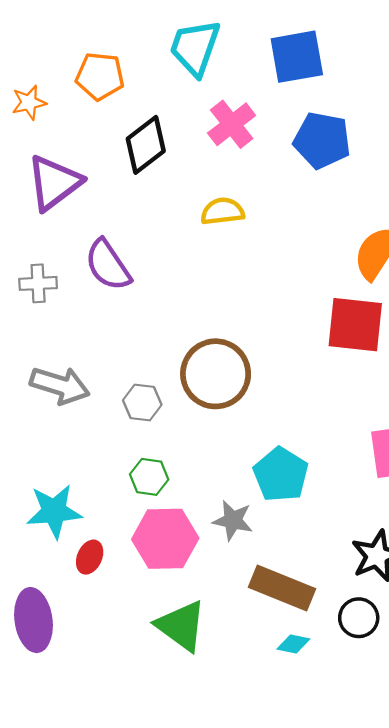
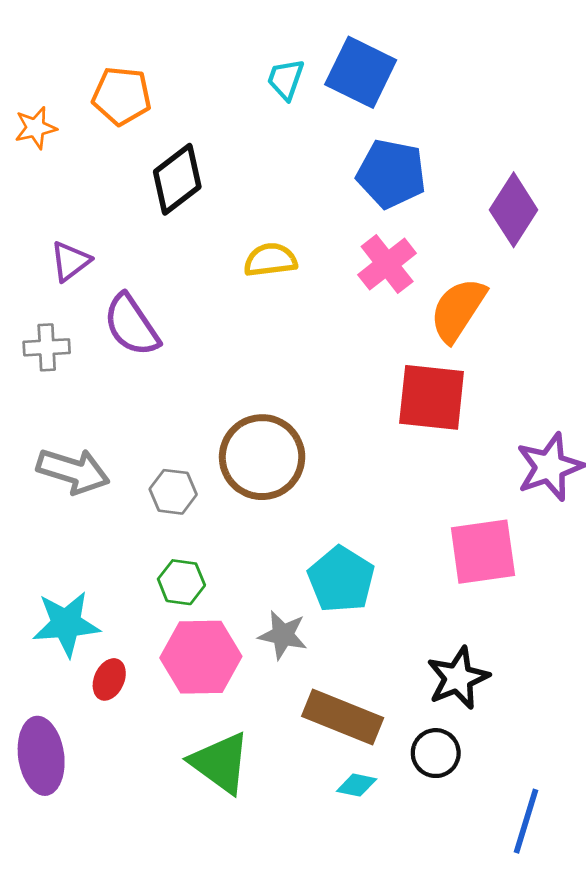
cyan trapezoid: (195, 48) -> (286, 79), moved, size x0.6
blue square: (297, 57) -> (361, 72), turned 36
pink cross: (232, 124) -> (387, 264), moved
purple triangle: (54, 183) -> (70, 261), moved, size x0.6

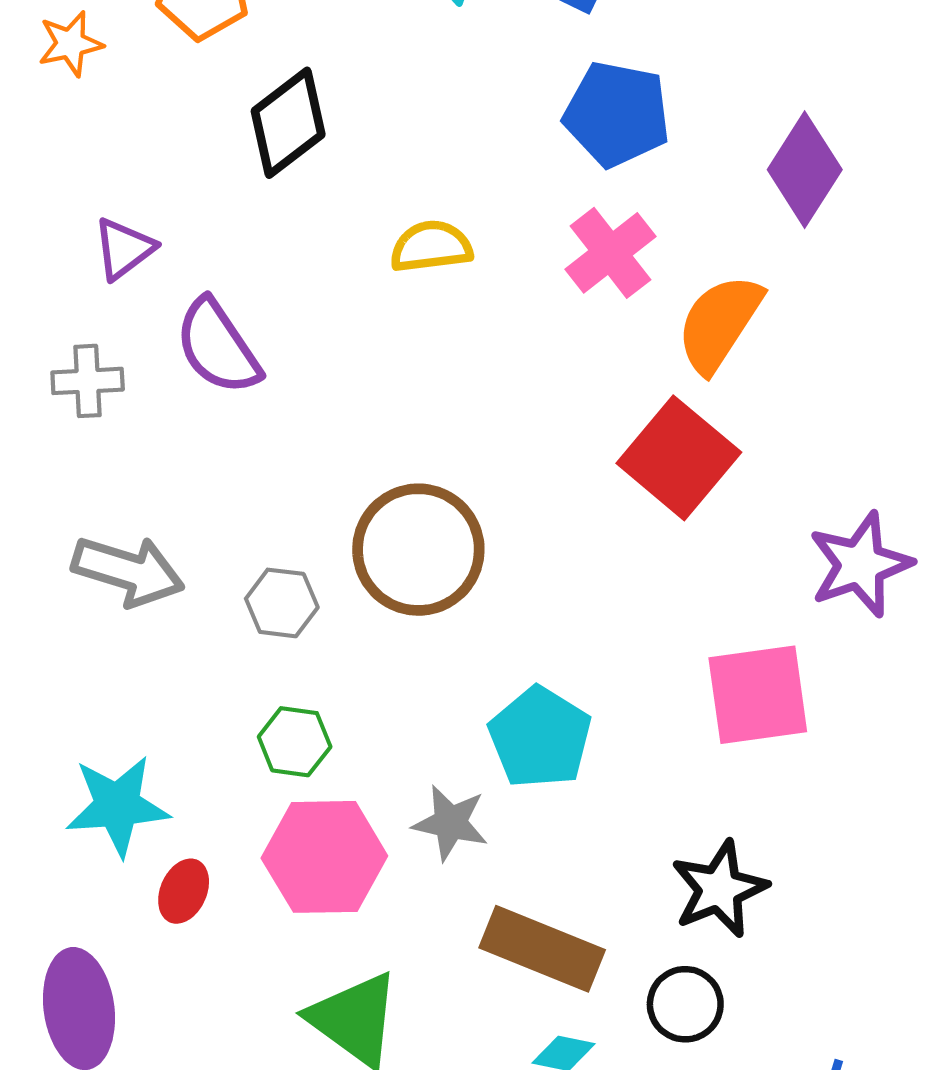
red square: (432, 397) -> (679, 458), turned 34

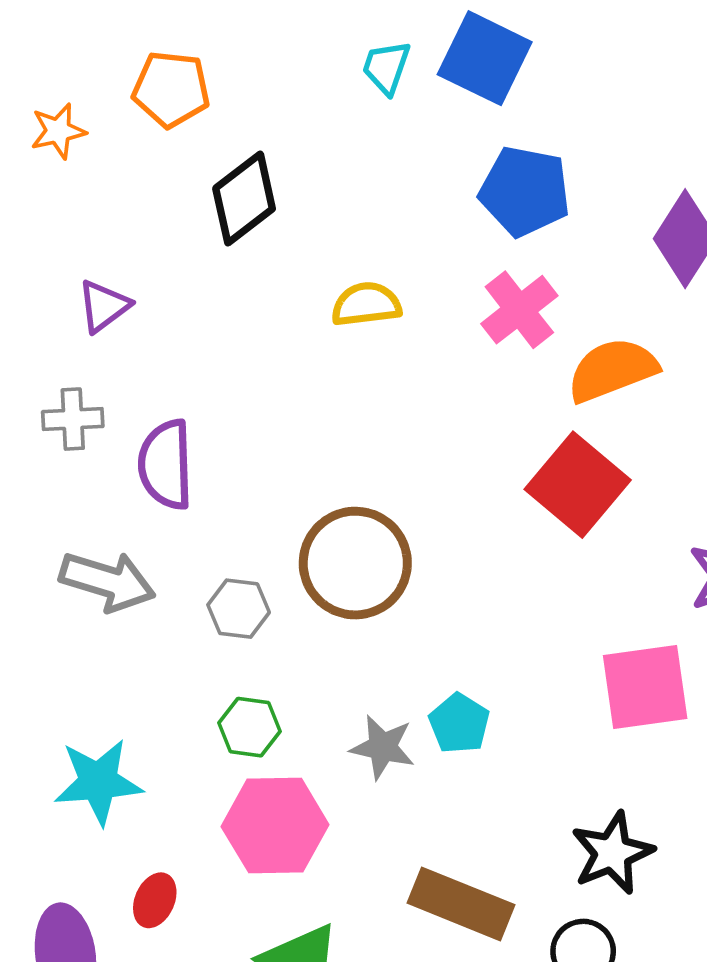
orange semicircle: (719, 323) -> (612, 370), turned 36
purple semicircle: (218, 347) -> (166, 465), moved, turned 32
cyan pentagon: (540, 737) -> (459, 723), size x0.7
gray star: (450, 823) -> (383, 747), moved
red ellipse: (184, 891) -> (155, 900), moved

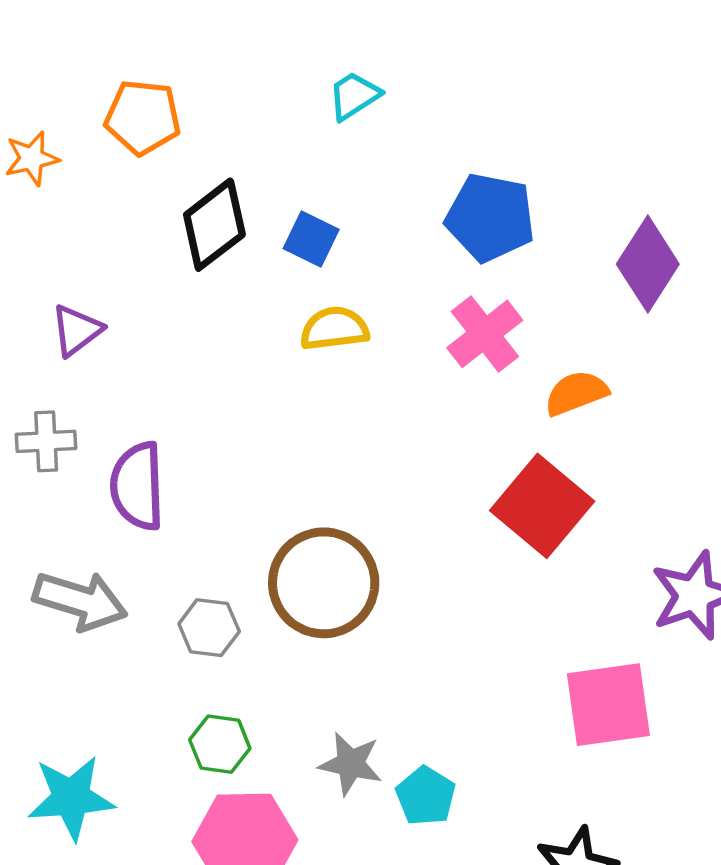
blue square: (485, 58) -> (311, 239), moved, size x0.6
cyan trapezoid: (386, 67) -> (354, 96), turned 38
orange semicircle: (612, 370) -> (576, 393), size x0.7
cyan pentagon: (459, 723) -> (426, 796), moved

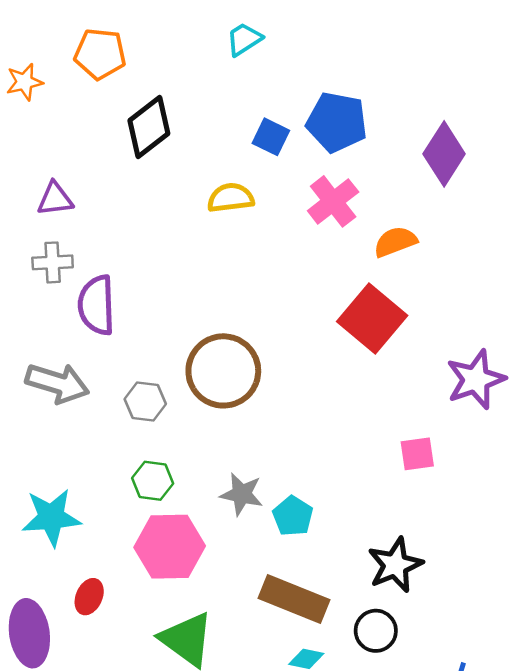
blue square: (311, 239) -> (271, 137), moved
purple triangle: (77, 330) -> (55, 199), turned 30
gray cross: (46, 441) -> (53, 262), moved
pink square: (608, 705) -> (417, 454), size x0.6

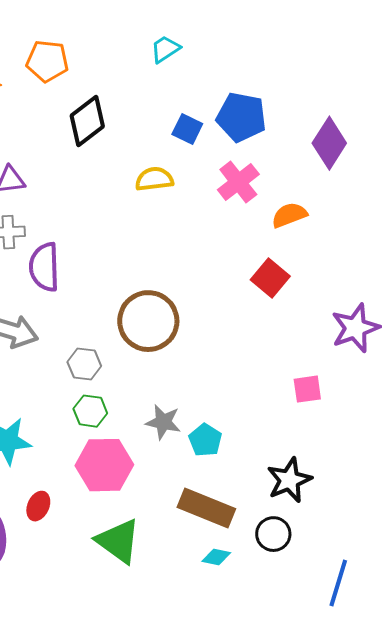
red square: (372, 319) -> (270, 278), size x0.7
gray hexagon: (145, 401) -> (84, 364), moved

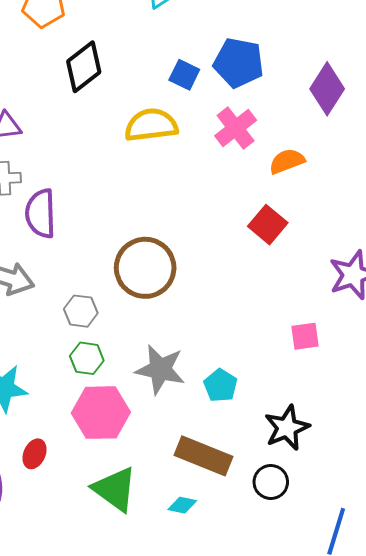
yellow semicircle: (154, 179) -> (151, 125), size x1.4
gray star: (163, 422) -> (160, 369), size x1.4
cyan pentagon: (205, 440) -> (221, 385), moved
cyan diamond: (216, 557) -> (182, 505), moved

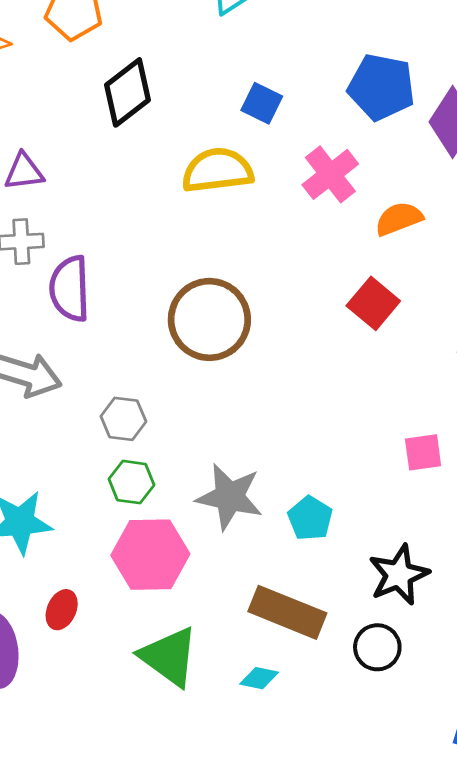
blue pentagon: (239, 63) -> (381, 87), moved
brown circle: (145, 268) -> (209, 319), moved

